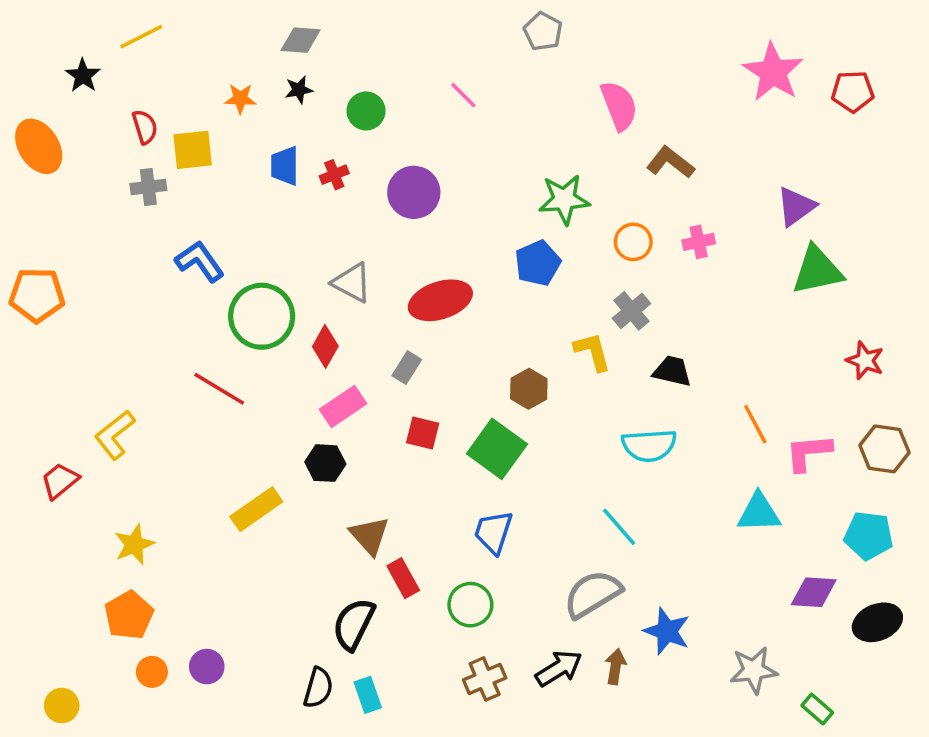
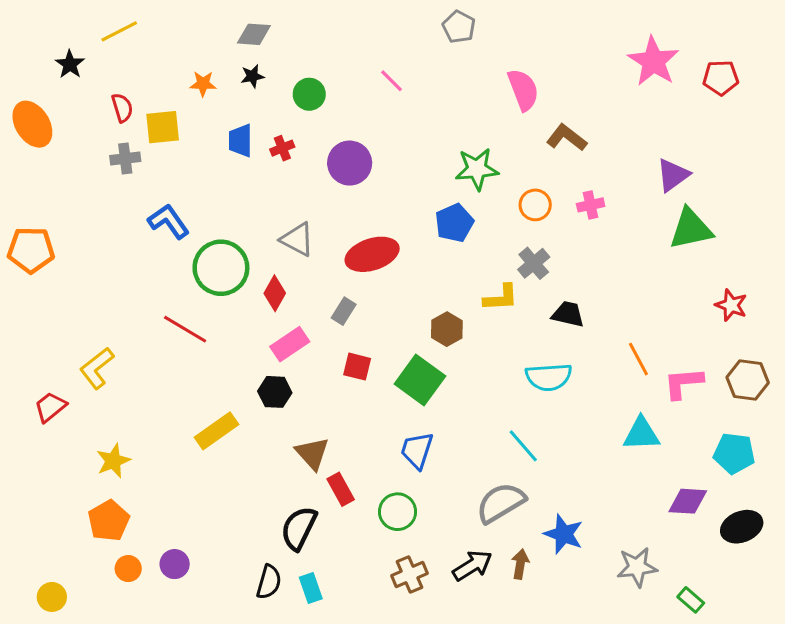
yellow L-shape: (593, 352) -> (501, 298), turned 102

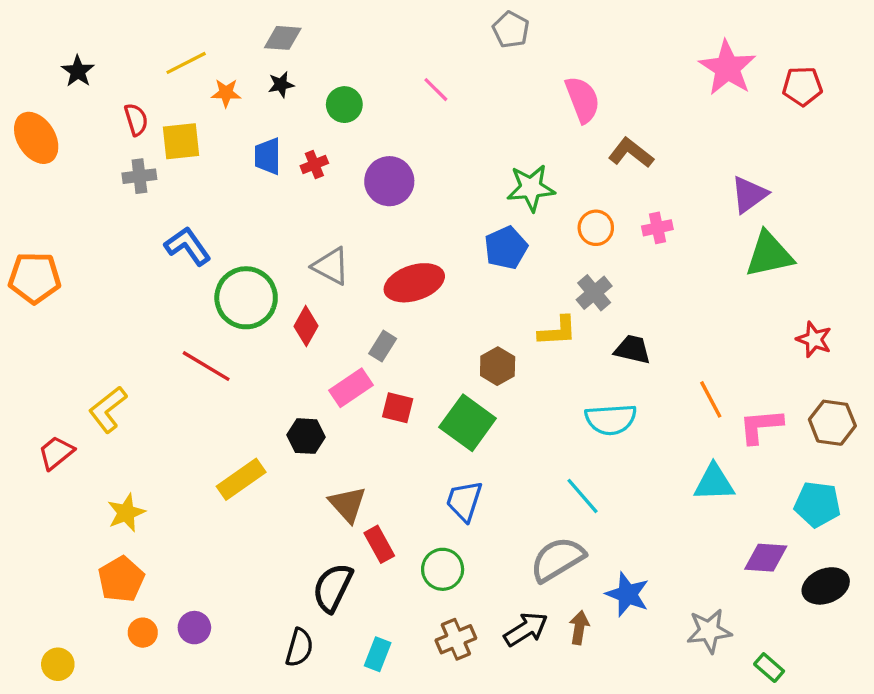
yellow line: (119, 31) -> (186, 63), moved
pink rectangle: (290, 344) -> (351, 388), moved
cyan rectangle: (311, 588) -> (378, 654), moved, turned 40

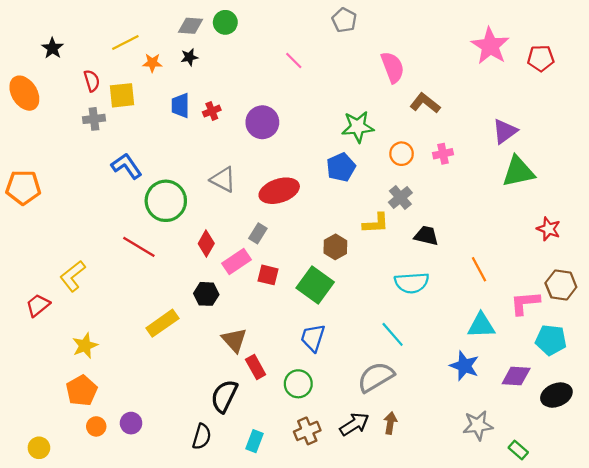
green circle: (344, 105) -> (225, 22), moved
red diamond: (306, 326) -> (206, 243), moved
pink L-shape: (761, 426) -> (525, 303), moved
blue star: (627, 594) -> (464, 366), moved

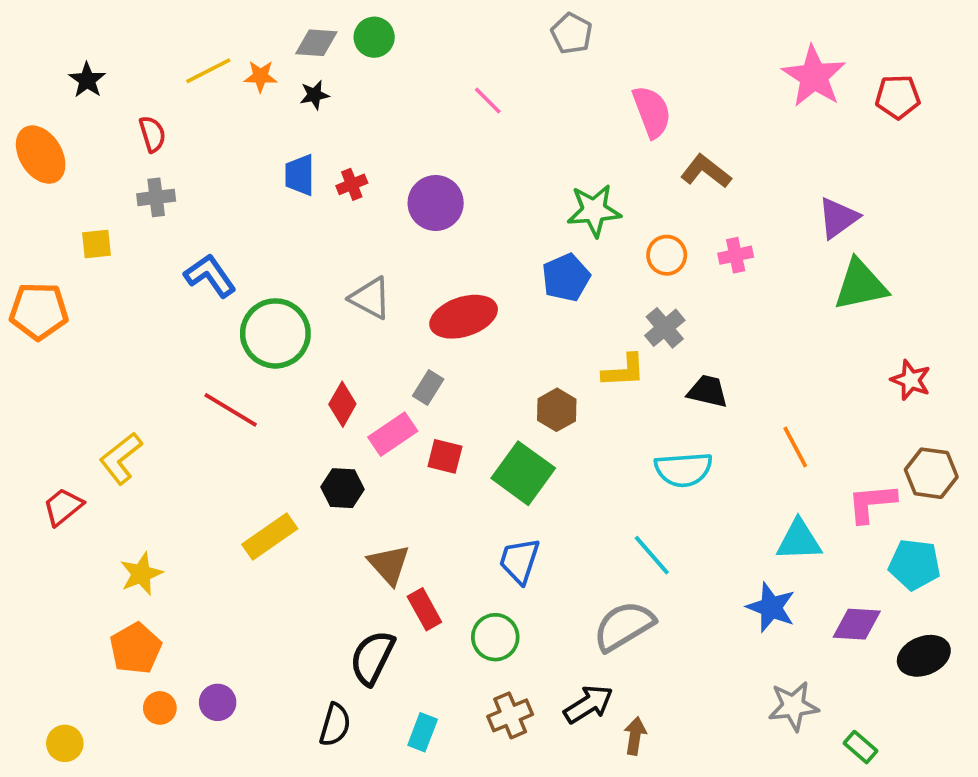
orange star: (152, 63) -> (260, 76), moved
yellow square: (122, 95) -> (96, 244), moved, size x0.7
brown arrow: (390, 423) -> (635, 736), moved

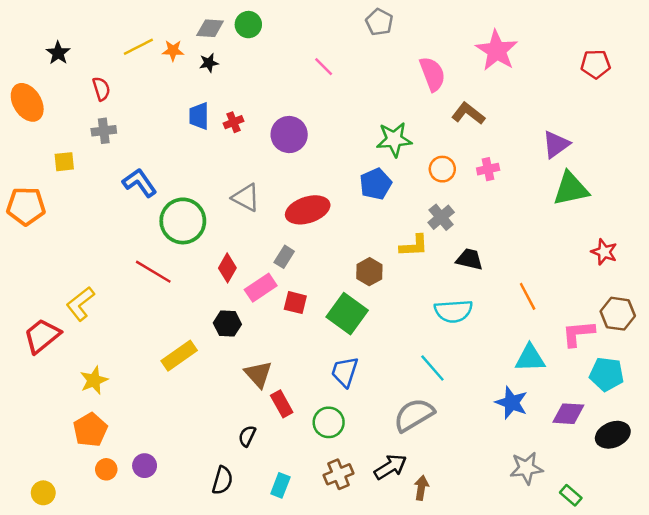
pink star: (814, 76) -> (497, 50), moved
red trapezoid: (63, 507) -> (42, 336), size x1.4
black semicircle: (372, 658) -> (247, 436), size x0.6

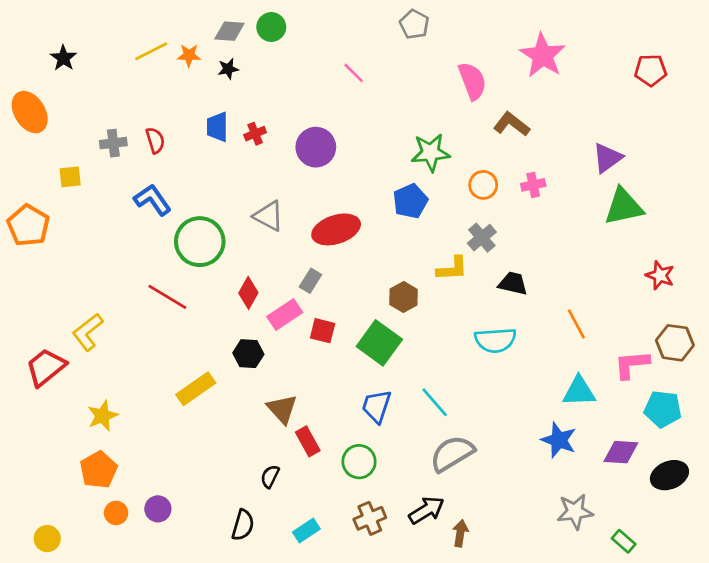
red semicircle: (101, 89) -> (155, 140), moved
orange pentagon: (26, 206) -> (28, 225), turned 30
cyan line: (432, 368) -> (435, 402), moved
cyan rectangle: (280, 485) -> (306, 530), turned 35

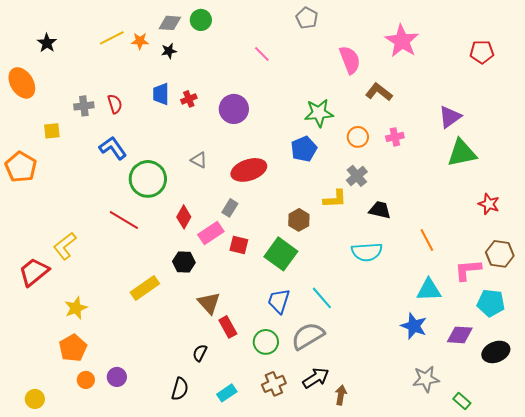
gray triangle: (269, 216) -> (199, 160), size x0.7
gray semicircle: (452, 454) -> (308, 336), moved

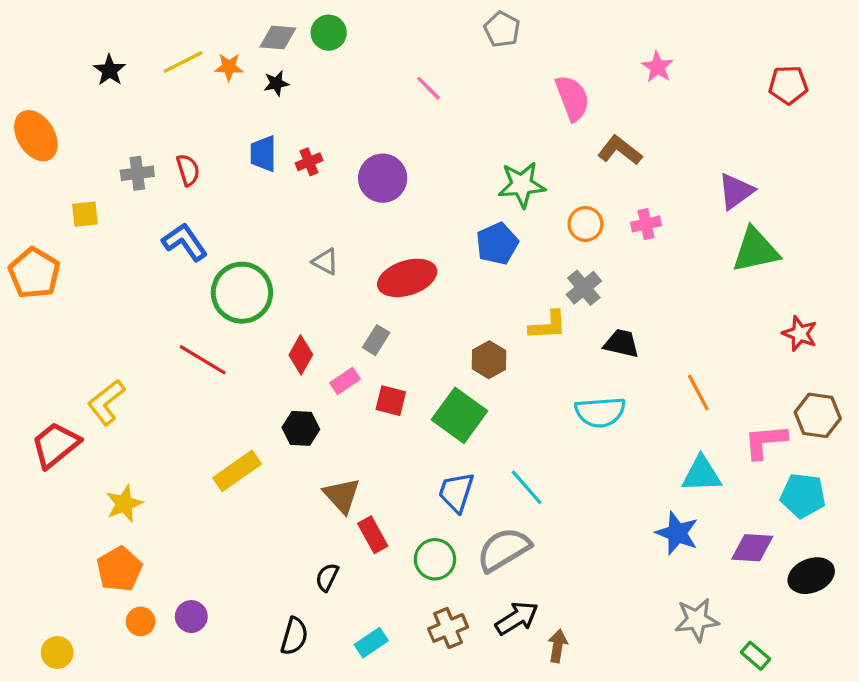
pink star: (402, 41) -> (657, 67), size x0.6
black star: (47, 43) -> (109, 70), moved
pink rectangle: (211, 233) -> (345, 381), size x0.7

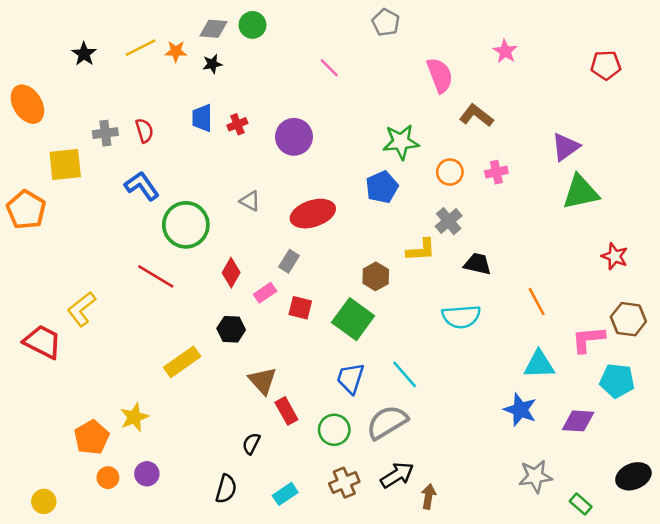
yellow square: (85, 214) -> (65, 164), size x1.6
red trapezoid: (56, 445) -> (43, 342), turned 66
yellow star: (124, 504) -> (134, 417), moved
black ellipse: (811, 576) -> (633, 476), moved

